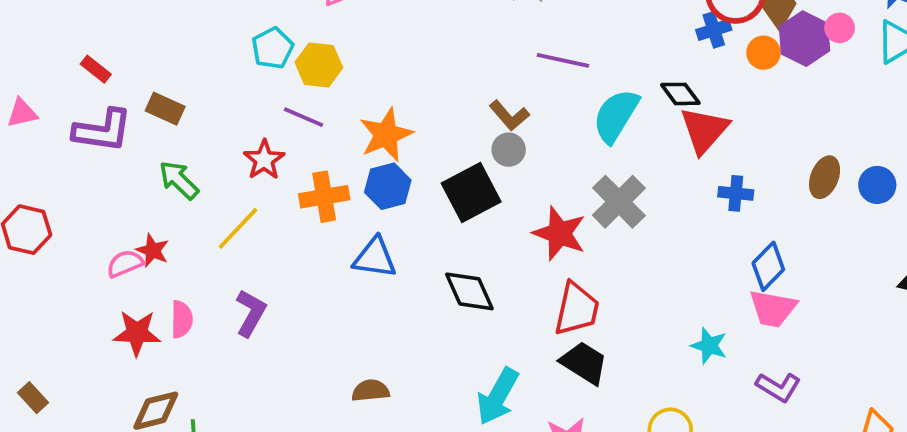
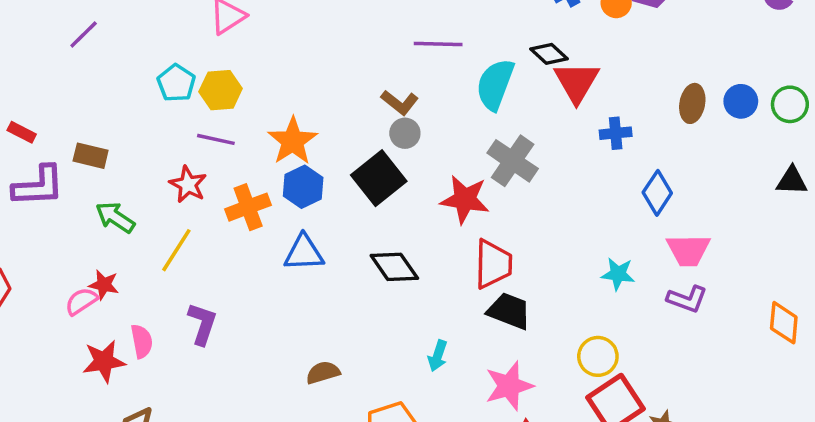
pink trapezoid: (773, 309) -> (688, 250), moved
cyan arrow: (498, 396) -> (438, 356), size x0.6

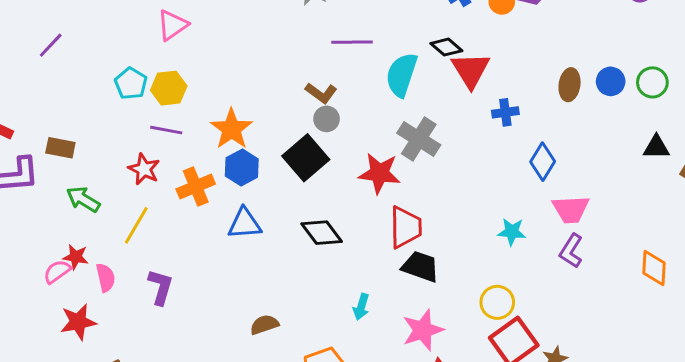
purple L-shape: (687, 299) -> (571, 251), turned 104
pink semicircle: (142, 341) -> (106, 278), moved

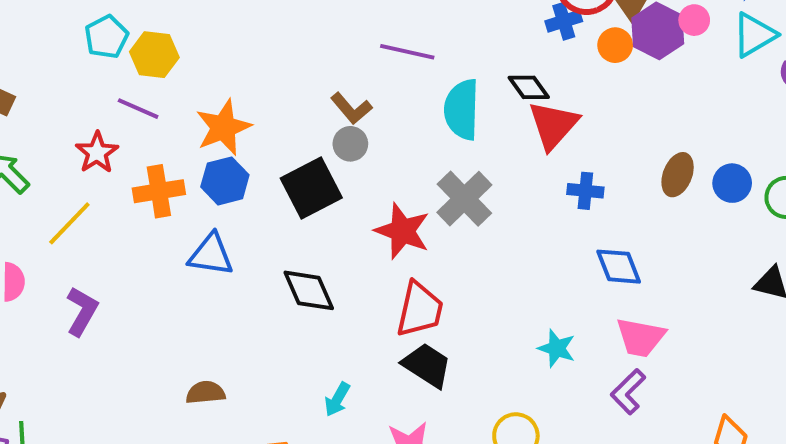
cyan semicircle: (402, 75) -> (462, 110), turned -30
blue diamond: (543, 162) -> (619, 267), turned -66

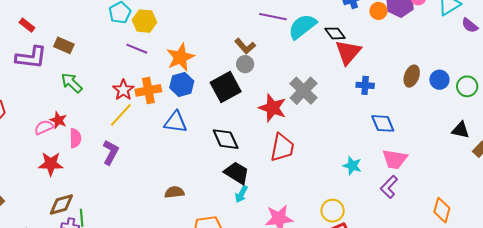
cyan semicircle: (462, 110) -> (302, 26), moved, turned 52
red star: (97, 153) -> (123, 90), moved
yellow line: (69, 223) -> (121, 115), moved
black trapezoid: (427, 365) -> (237, 173), moved

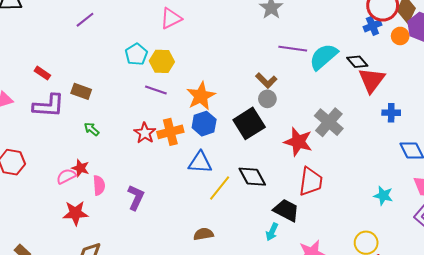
green arrow: (72, 83) -> (92, 129), size x0.7
yellow line: (121, 115) -> (220, 188), moved
black trapezoid: (237, 173) -> (286, 210), moved

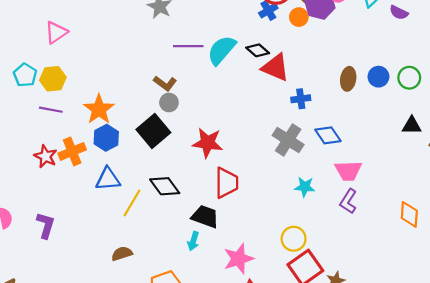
red triangle: (372, 80) -> (275, 67), turned -36
gray cross: (329, 122) -> (288, 140), moved

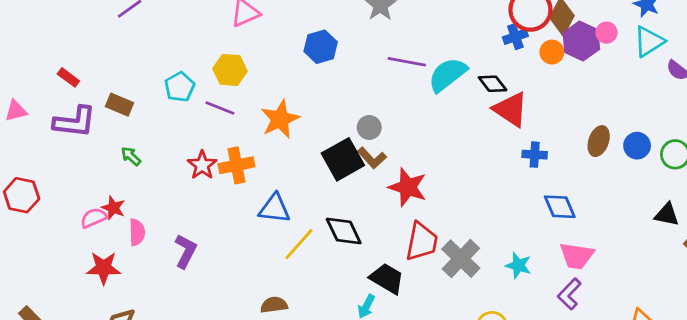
cyan pentagon: (25, 75) -> (180, 87), moved
brown L-shape: (165, 83) -> (372, 158), moved
blue hexagon: (106, 138) -> (321, 47), moved
gray cross: (288, 140) -> (461, 259), moved

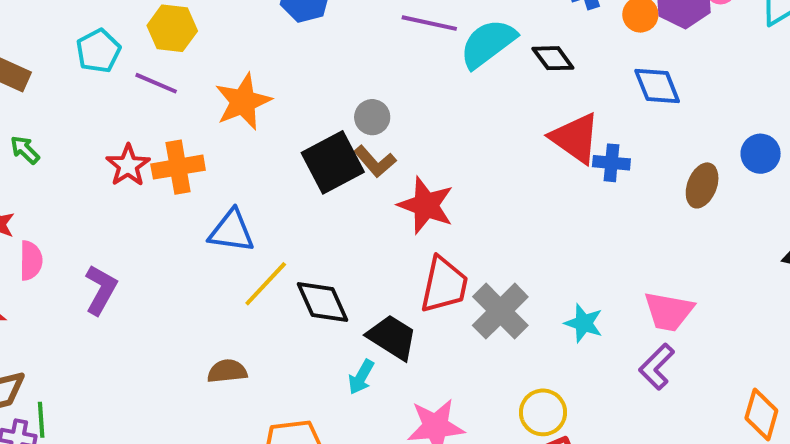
red triangle: (511, 109) -> (575, 138), moved
brown ellipse: (599, 141) -> (702, 185), moved
blue diamond: (560, 207) -> (657, 86), moved
black diamond: (344, 231) -> (323, 302), moved

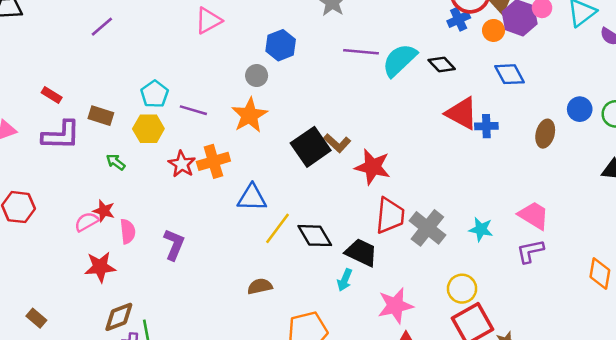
yellow hexagon: (172, 28) -> (148, 129), moved
gray circle: (372, 117) -> (257, 76), moved
pink trapezoid: (669, 311) -> (534, 215), turned -152
purple L-shape: (657, 367) -> (530, 251), turned 40

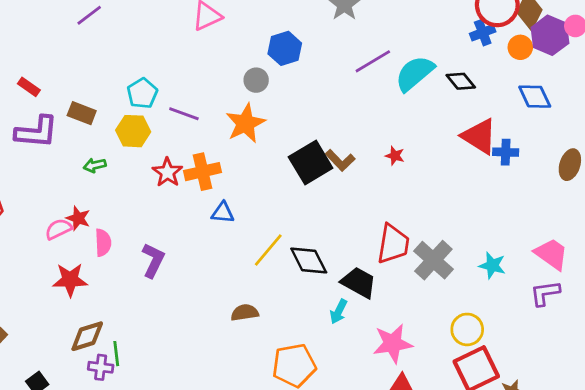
purple line: (361, 52) -> (373, 61), turned -40
green arrow: (116, 162) -> (95, 165), turned -54
red star: (373, 167) -> (395, 156), moved, size x0.5
blue triangle: (252, 198) -> (223, 213), moved, size x0.7

